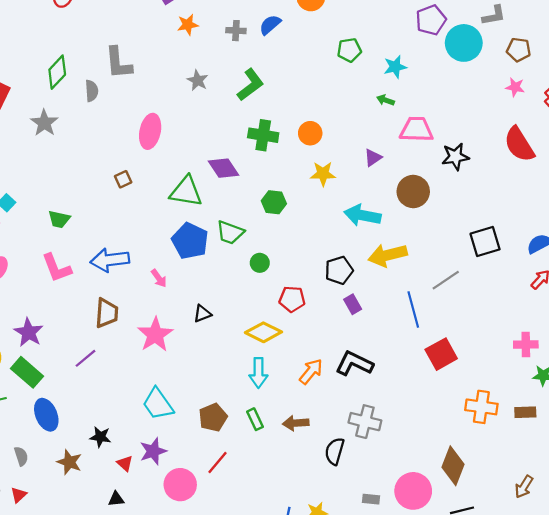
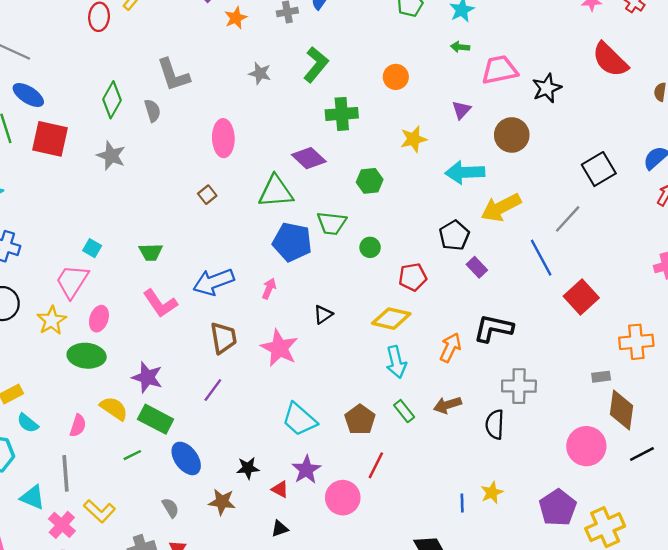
orange circle: (310, 133) -> (396, 77), moved
pink arrow: (159, 278) -> (269, 289), turned -108
gray rectangle: (371, 499) -> (601, 377), moved

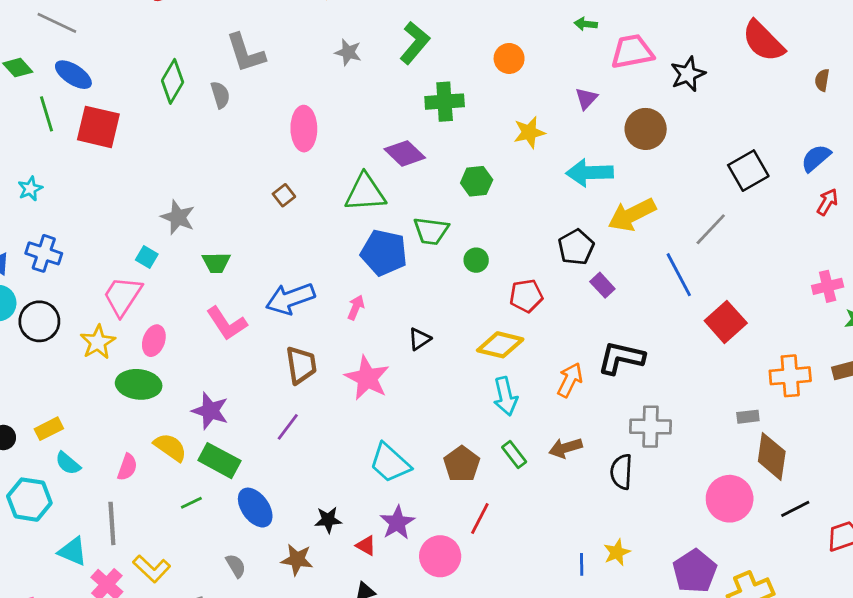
gray star: (111, 156) -> (178, 217), moved

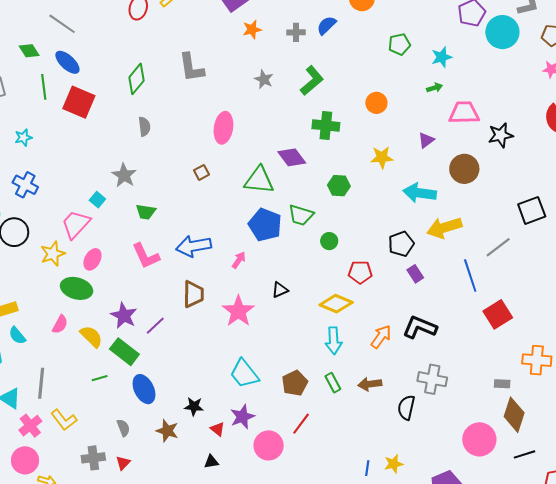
green arrow: (586, 24) -> (435, 88), turned 147
gray semicircle: (220, 95) -> (144, 127), moved
purple line: (288, 427) -> (155, 326), moved
pink semicircle: (127, 467) -> (60, 324), moved

